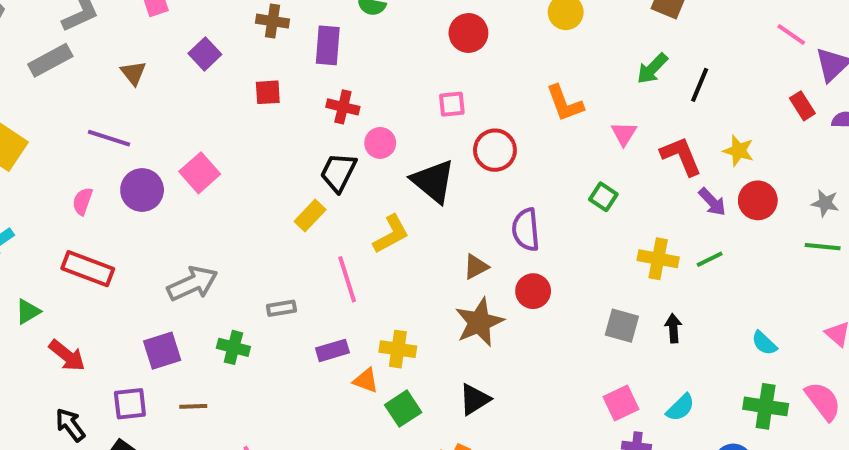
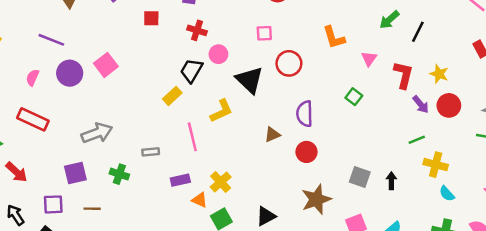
red L-shape: (681, 156) -> (403, 75), turned 32
yellow cross: (658, 259) -> (436, 165), moved
brown star: (479, 322) -> (316, 199), moved
yellow cross: (398, 349) -> (221, 182), turned 35

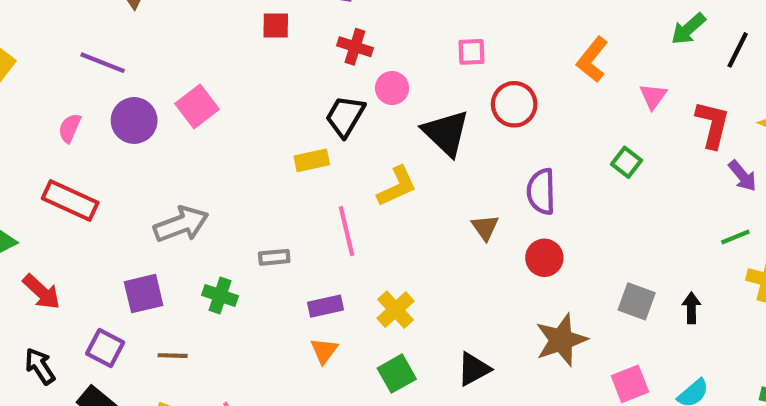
orange L-shape: (334, 37) -> (592, 59), turned 55
yellow rectangle: (172, 96) -> (312, 160), turned 30
brown triangle: (272, 135) -> (485, 227), turned -42
orange triangle: (200, 200) -> (324, 351), moved, turned 42
purple square: (53, 204) -> (105, 348), turned 30

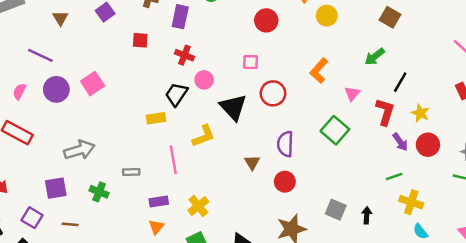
black line: (738, 50) -> (400, 82), moved
green square: (627, 162) -> (335, 130), size x1.6

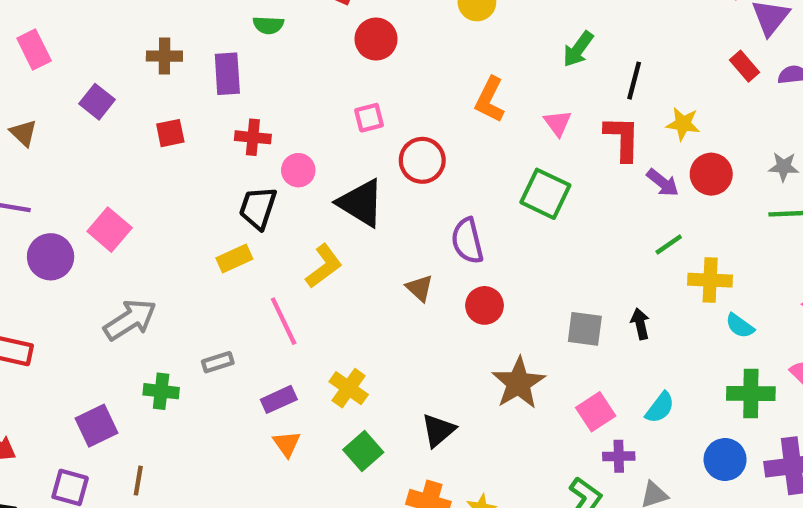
gray arrow: (79, 150) -> (130, 320), moved
green cross: (99, 192) -> (161, 391), moved
brown line: (70, 224) -> (138, 481), turned -70

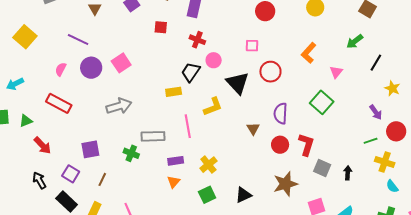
red L-shape: (622, 138) -> (306, 145), moved
red circle: (711, 174) -> (396, 131), moved
gray rectangle: (218, 362) -> (153, 136), size x1.6
green cross: (161, 391) -> (131, 153), moved

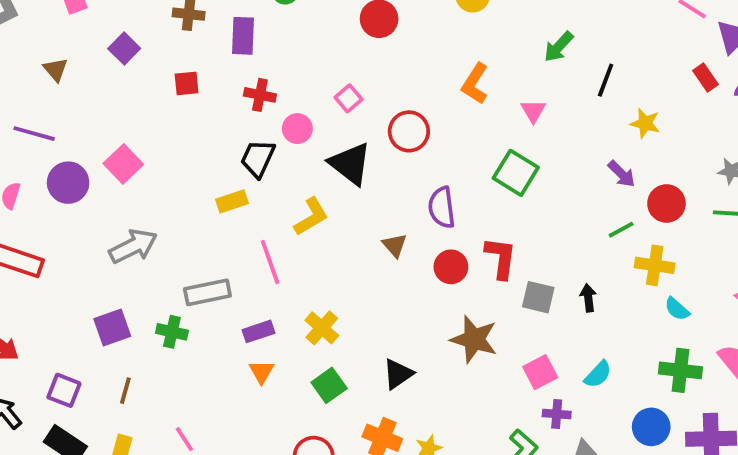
pink square: (252, 46) -> (348, 98), moved, turned -32
purple square: (90, 149) -> (112, 328), moved
brown star: (285, 184) -> (474, 339), turned -30

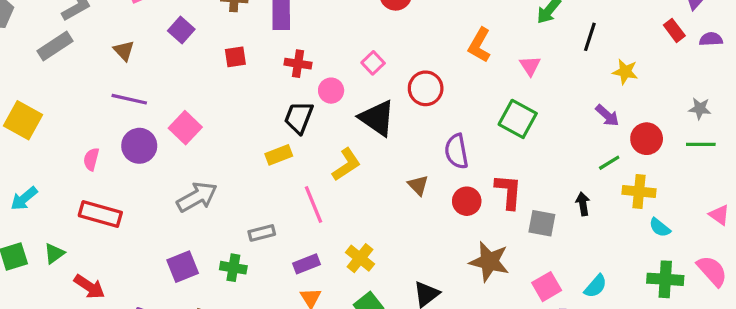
purple line: (34, 134) -> (129, 99), moved
gray rectangle: (207, 292) -> (262, 233), size x0.7
black arrow: (588, 298) -> (583, 204), moved

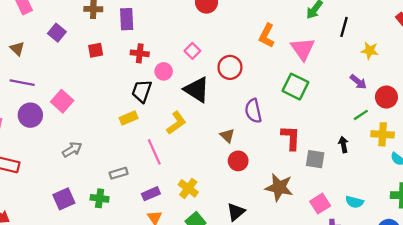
pink triangle: (530, 66) -> (303, 49), size x1.6
gray arrow: (197, 197) -> (72, 150), size x0.7
red circle: (467, 201) -> (238, 161), moved
cyan semicircle: (596, 286) -> (354, 202), turned 66

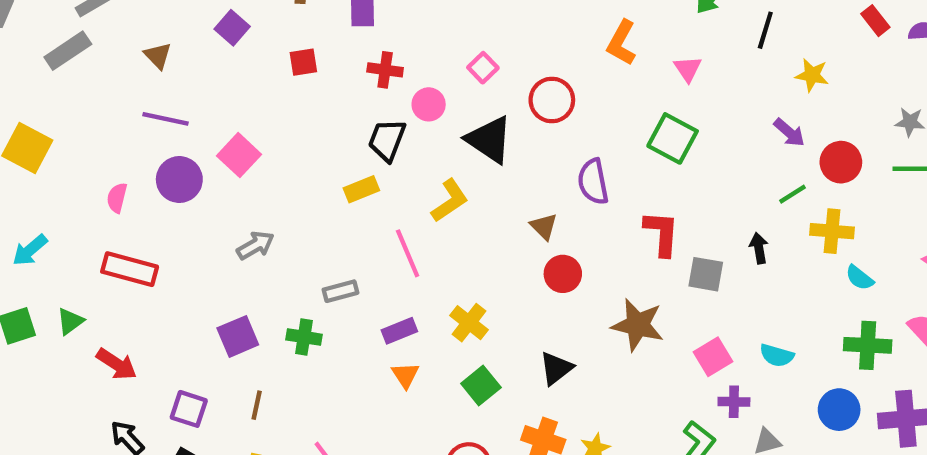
pink triangle: (303, 49) -> (688, 69), size x0.6

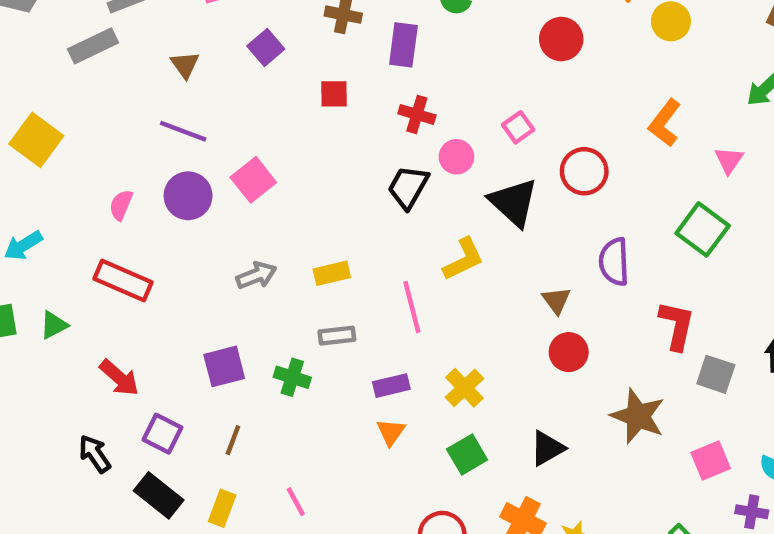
yellow rectangle: (361, 189) -> (332, 273), moved
red arrow: (117, 364) -> (119, 378), moved
purple cross: (734, 402) -> (752, 512), moved

